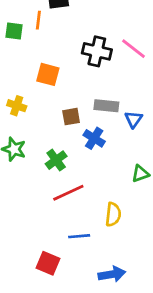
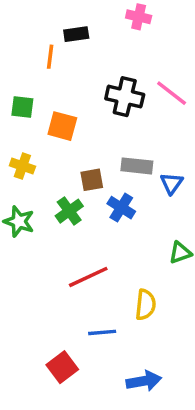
green square: (14, 31) -> (22, 107), moved
green cross: (56, 160) -> (69, 211), moved
red square: (48, 263) -> (62, 367), turned 30

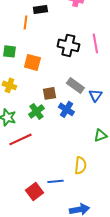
pink line: (172, 93) -> (95, 43), turned 42
gray rectangle: (137, 166) -> (75, 85), turned 30
red line: (88, 277) -> (20, 139), moved
red square: (62, 367) -> (34, 191), moved

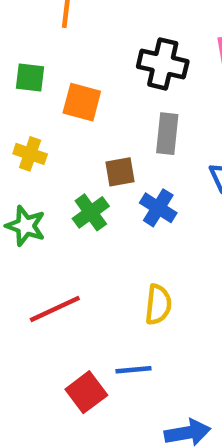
gray rectangle: (75, 85) -> (167, 134), moved, turned 60
red line: (20, 139) -> (55, 309), moved
yellow semicircle: (80, 165) -> (158, 305), moved

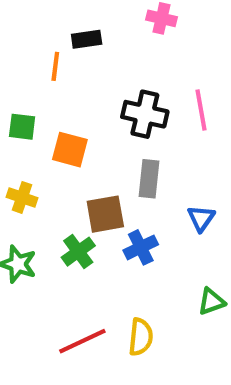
brown square: (120, 172) -> (105, 214), size x1.4
blue cross: (158, 208) -> (141, 247), turned 32
red line: (55, 309) -> (82, 341), moved

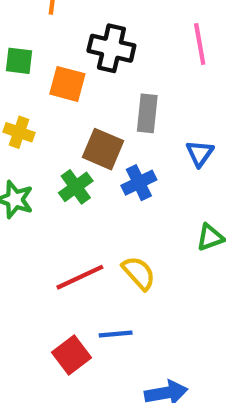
black cross: (145, 114) -> (111, 48), moved
brown square: (105, 214) -> (103, 149), turned 33
yellow semicircle: (141, 337) -> (139, 273), turned -48

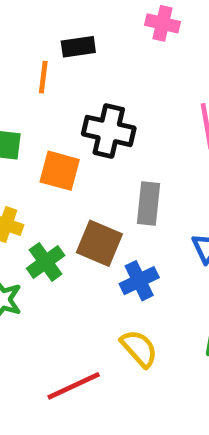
green cross: (76, 187) -> (46, 262), moved
yellow semicircle: (139, 273) -> (139, 348), moved

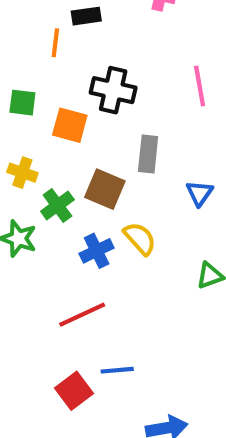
blue cross: (139, 281) -> (97, 251), moved
yellow semicircle: (139, 348) -> (140, 238), moved

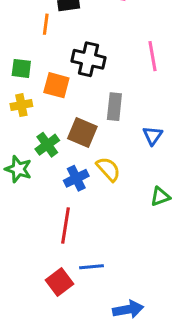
yellow cross: (22, 173) -> (21, 105), moved, turned -30
red line: (82, 315) -> (66, 226), turned -56

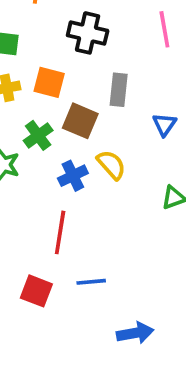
orange square: (56, 85) -> (49, 82), moved
red square: (59, 282) -> (36, 291), moved, turned -32

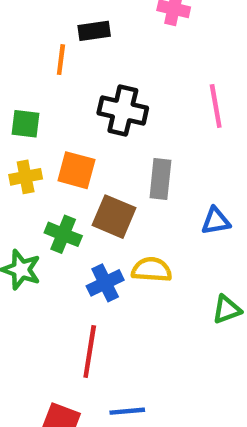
blue triangle: (164, 124) -> (216, 221), turned 45
green cross: (38, 135) -> (63, 234), turned -32
yellow semicircle: (111, 165) -> (152, 270), turned -44

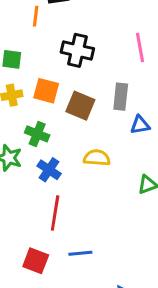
gray rectangle: (160, 179) -> (121, 97), moved
brown square: (114, 217) -> (80, 106), moved
blue cross: (105, 283) -> (49, 170), moved, turned -30

